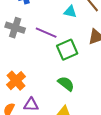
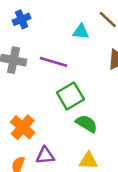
green square: (67, 50) -> (70, 96), moved

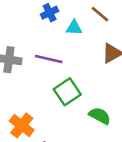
blue cross: (22, 19) -> (50, 13), moved
green semicircle: (87, 124) -> (100, 116), moved

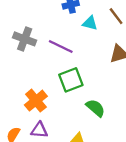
orange cross: (22, 125) -> (36, 101), moved

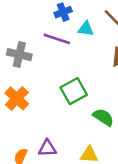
purple line: (61, 46) -> (57, 39), moved
orange cross: (36, 101) -> (17, 98), moved

